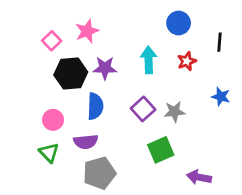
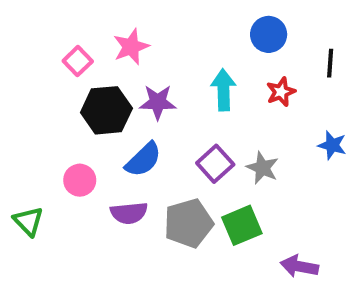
blue semicircle: (95, 106) -> (143, 160), turned 44
gray star: (174, 112) -> (262, 168), turned 30
green triangle: (49, 153) -> (28, 221), moved
gray pentagon: (99, 173) -> (189, 223), moved

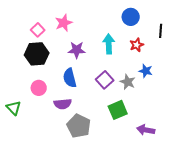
black hexagon: (106, 110) -> (37, 54), moved
blue star: (332, 145) -> (146, 71), moved
blue semicircle: (143, 160) -> (70, 78), turned 120
gray pentagon: (189, 223) -> (79, 126), moved, turned -30

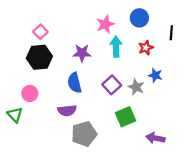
pink star: (64, 23) -> (105, 24), moved
pink circle: (39, 88) -> (30, 93), moved
gray pentagon: (79, 126) -> (84, 134), turned 30

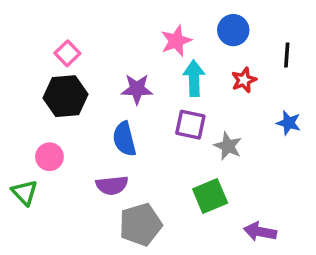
blue star: (155, 75) -> (289, 123), moved
purple square: (112, 85) -> (190, 125), moved, turned -36

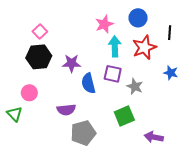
red star: (244, 80) -> (144, 47), size x1.6
purple star: (137, 89) -> (72, 63), moved
blue semicircle: (124, 139) -> (88, 83), moved

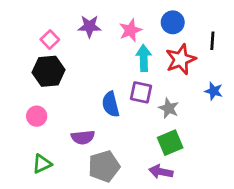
purple star: (72, 63) -> (89, 26), moved
green triangle: (15, 114) -> (42, 164), moved, turned 49
green square: (124, 116) -> (170, 143), moved
purple arrow: (154, 137) -> (161, 172), moved

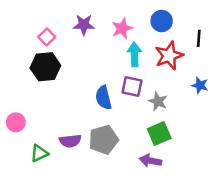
pink circle: (37, 116) -> (16, 122), moved
purple semicircle: (83, 137) -> (70, 141), moved
gray pentagon: (104, 166) -> (104, 140), moved

